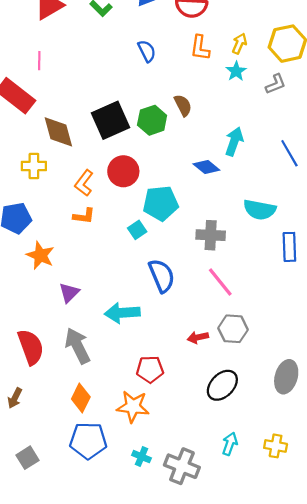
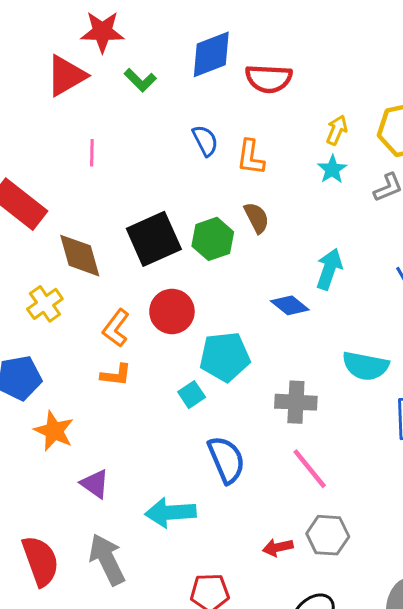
orange L-shape: (200, 48) -> (251, 157), moved
pink line: (39, 61) -> (92, 153), moved
yellow cross: (34, 166) -> (45, 304), turned -35
purple triangle: (69, 293) -> (95, 484), turned -40

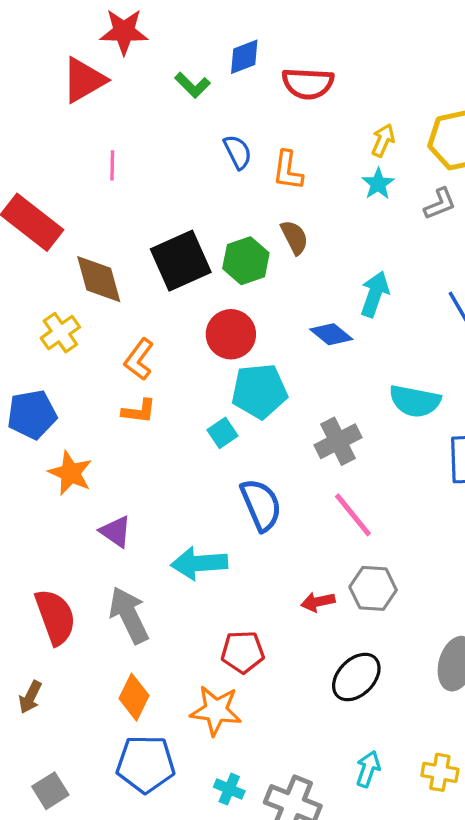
blue diamond: (211, 54) -> (244, 57), size x0.7
green L-shape: (140, 80) -> (192, 85), moved
red circle: (172, 311) -> (231, 334), moved
gray cross: (296, 402) -> (338, 441), turned -30

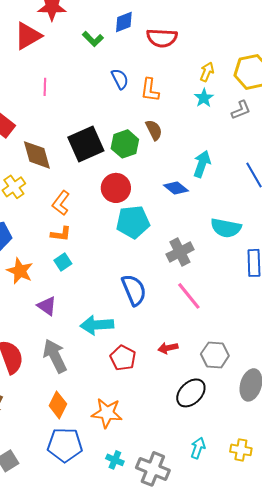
cyan square: (223, 433) -> (63, 262), moved
gray hexagon: (373, 588) -> (215, 355), moved
red pentagon: (243, 652) -> (123, 358), moved, turned 30

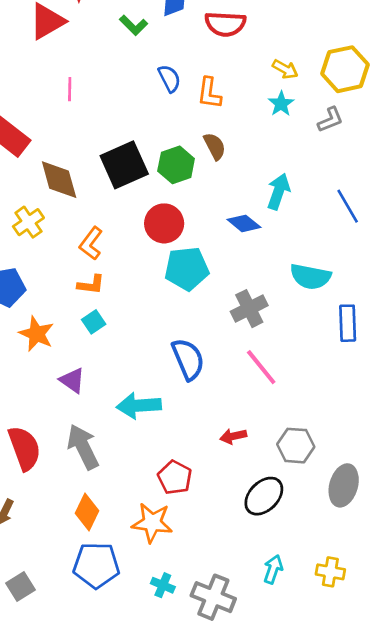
yellow arrow: (207, 72) -> (285, 69), turned 96
red pentagon: (123, 358) -> (175, 477), moved

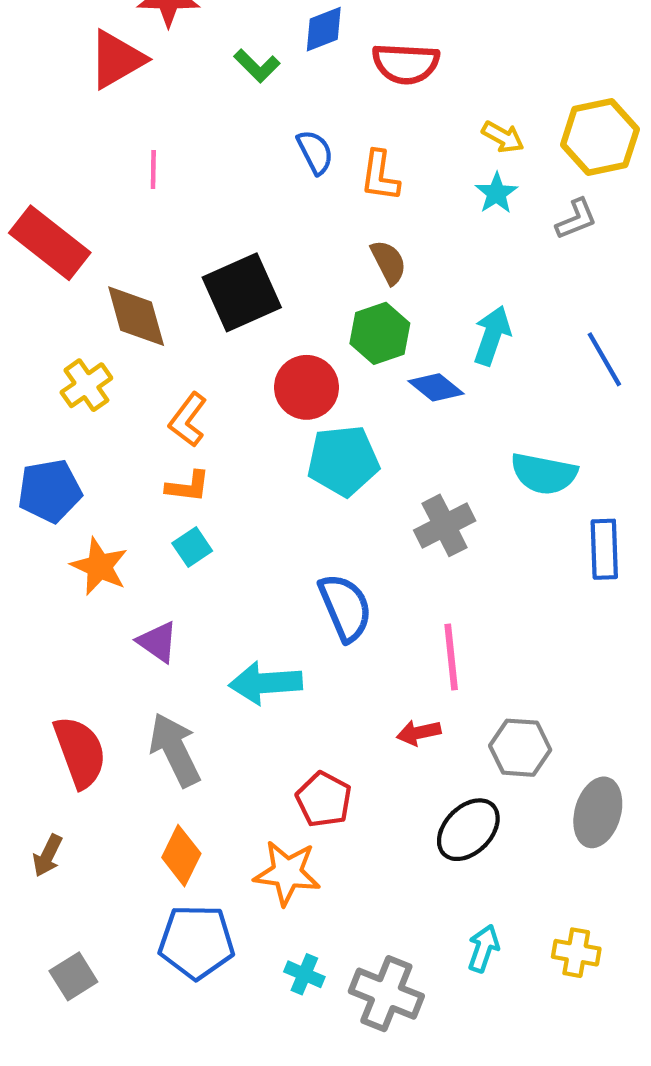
green hexagon: (176, 165) -> (380, 333), moved
pink line: (261, 367) -> (451, 657), moved, turned 33

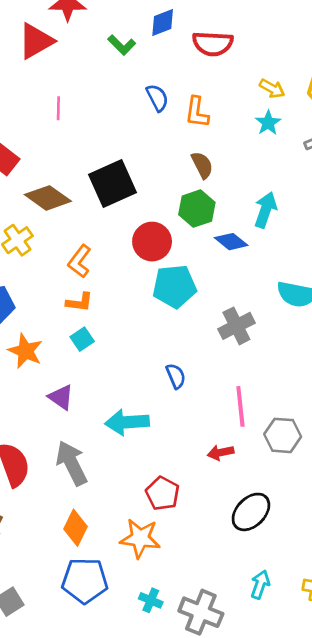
brown diamond: (136, 316) -> (48, 198), turned -39
blue semicircle: (345, 607) -> (176, 376), size x0.6
gray hexagon: (520, 748) -> (283, 435), moved

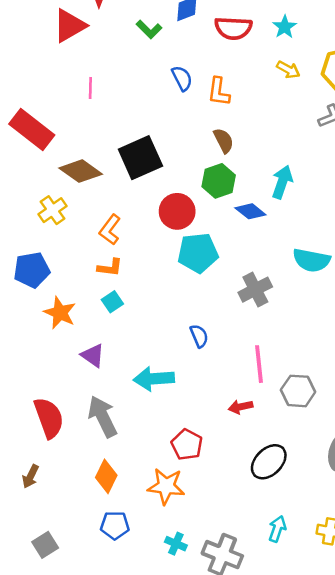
cyan star: (268, 123) -> (285, 27), moved
blue pentagon: (85, 581) -> (115, 525), size x0.7

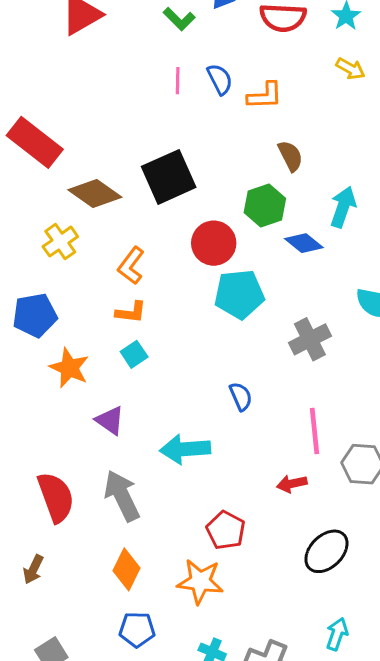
pink line: (90, 88) -> (178, 81), moved
orange L-shape: (219, 92) -> (265, 96), turned -100
brown semicircle: (224, 141) -> (290, 156), moved

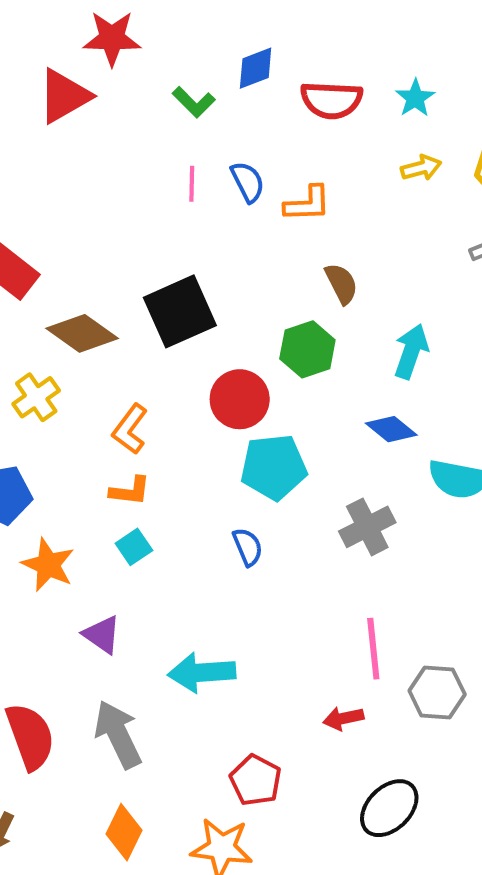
yellow arrow: (351, 69) -> (421, 168), turned -44
blue diamond: (304, 243) -> (391, 429), moved
blue semicircle: (241, 396) -> (248, 547), moved

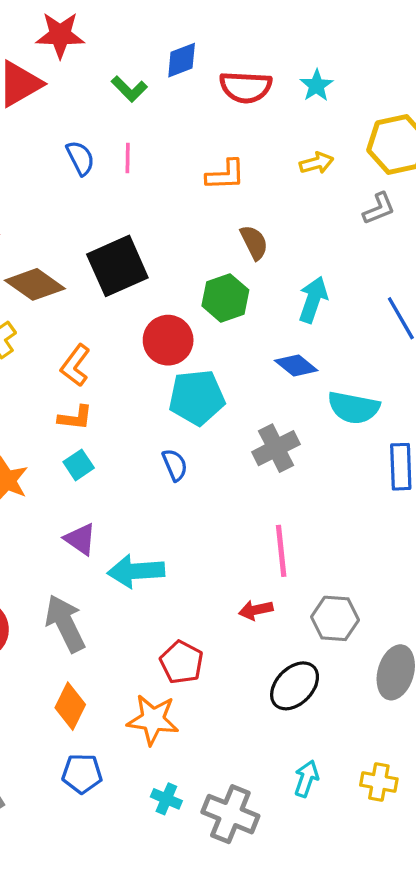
yellow arrow: (421, 168) -> (316, 163), moved
blue semicircle: (248, 182) -> (80, 158), moved
purple triangle: (102, 635) -> (80, 539), moved
gray hexagon: (437, 692) -> (335, 618), moved

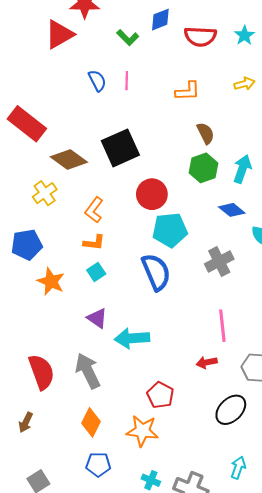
green hexagon: (225, 298) -> (203, 168), moved
blue semicircle: (175, 465) -> (156, 272), size x1.8

